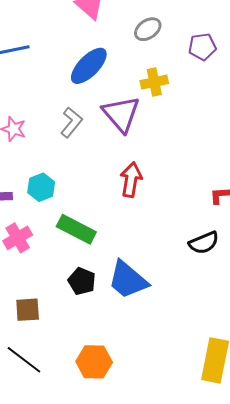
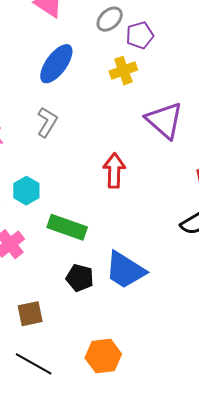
purple pentagon: (202, 47) -> (140, 35), moved
purple triangle: (121, 114) -> (164, 120), moved

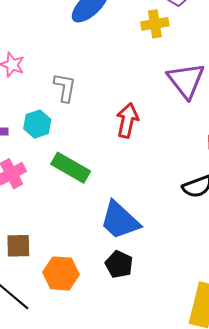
gray L-shape: (47, 122) -> (65, 87), moved, turned -32
black pentagon: (80, 278) -> (119, 264), moved
orange hexagon: (103, 356) -> (61, 273), moved

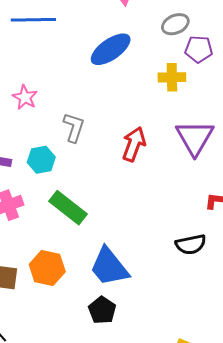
red arrow: (127, 120) -> (134, 144), moved
orange hexagon: (61, 273) -> (47, 268), moved

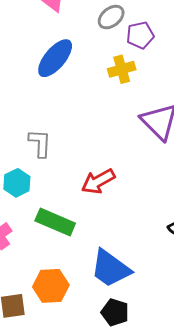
red arrow: (134, 144) -> (98, 181), moved, turned -124

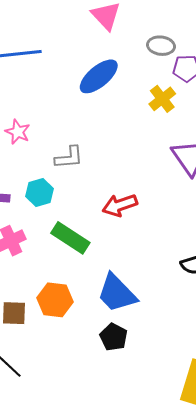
gray ellipse: (111, 17) -> (161, 46), turned 36
yellow cross: (122, 69) -> (162, 99), turned -32
gray L-shape: (40, 143) -> (69, 158), turned 72

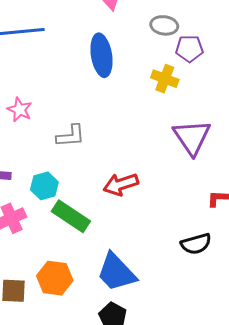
blue ellipse: (99, 76) -> (101, 55), turned -60
yellow cross: (162, 99) -> (165, 79), turned -32
cyan hexagon: (39, 193) -> (44, 186), moved

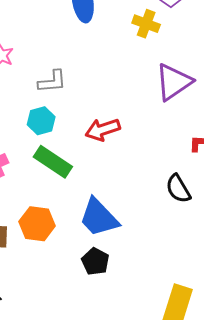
purple triangle: (192, 137) -> (174, 82), turned 30
cyan hexagon: (44, 186) -> (41, 121), moved
black semicircle: (196, 244) -> (178, 189), turned 76

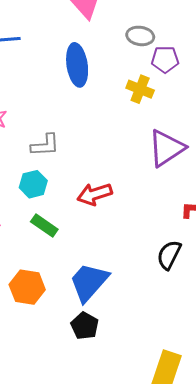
green rectangle: (53, 162) -> (44, 225), size x0.7
black semicircle: (178, 189) -> (169, 255), turned 56
blue trapezoid: (99, 218) -> (89, 282), turned 84

